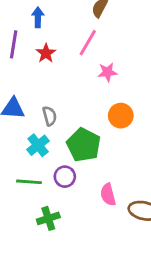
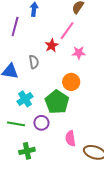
red star: (46, 53) -> (52, 45), moved
gray semicircle: (50, 116) -> (34, 62), moved
orange circle: (121, 116) -> (71, 82), moved

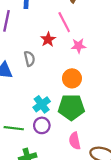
pink line: (67, 31) -> (64, 22), turned -60
cyan cross: (25, 99) -> (42, 104), moved
green pentagon: (57, 102) -> (71, 107), moved, turned -30

